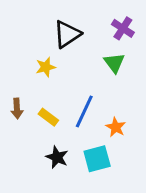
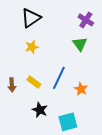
black triangle: (67, 34) -> (31, 18), moved
brown arrow: (17, 109) -> (12, 85), moved
cyan square: (97, 159) -> (68, 122), moved

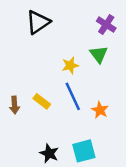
yellow star: (32, 47) -> (70, 65), moved
blue line: (59, 78) -> (73, 96), turned -50
black star: (40, 110) -> (49, 153), moved

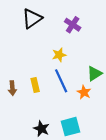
purple cross: (106, 25) -> (73, 25), moved
green triangle: (99, 54) -> (94, 74), moved, turned 35
yellow rectangle: (42, 101) -> (35, 85), turned 40

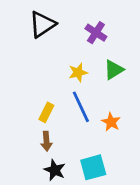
green triangle: (94, 74) -> (114, 70), moved
yellow rectangle: (35, 85) -> (46, 112), turned 40
brown arrow: (12, 88) -> (46, 141), moved

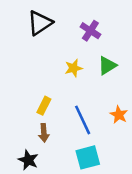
blue line: (81, 107) -> (83, 120), moved
orange star: (111, 122) -> (119, 115), moved
black star: (55, 170) -> (28, 160), moved

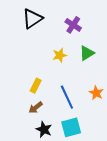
brown arrow: (44, 133) -> (36, 108), turned 56
black star: (28, 160) -> (44, 130), moved

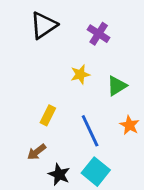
green triangle: (87, 53) -> (117, 86), moved
brown arrow: (36, 108) -> (37, 152), moved
cyan square: (71, 127) -> (96, 172), turned -36

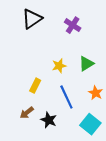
yellow star: (80, 74) -> (59, 66), moved
cyan square: (96, 172) -> (90, 124), moved
black star: (59, 174) -> (49, 120), moved

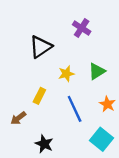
black triangle: (32, 19) -> (41, 47), moved
brown arrow: (27, 113) -> (18, 118), moved
black star: (49, 120) -> (44, 144), moved

